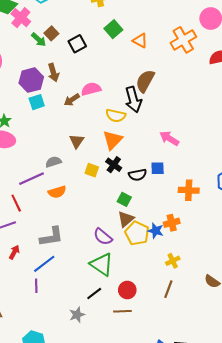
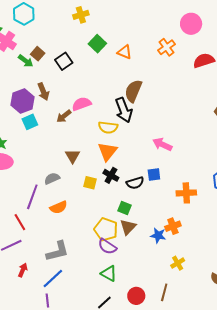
orange cross: (183, 40) -> (166, 47), size x0.7
purple line: (32, 179) -> (32, 197), turned -40
yellow pentagon: (137, 233) -> (106, 229), moved
green triangle: (102, 264) -> (109, 273), size x0.7
brown line: (168, 289) -> (164, 292), moved

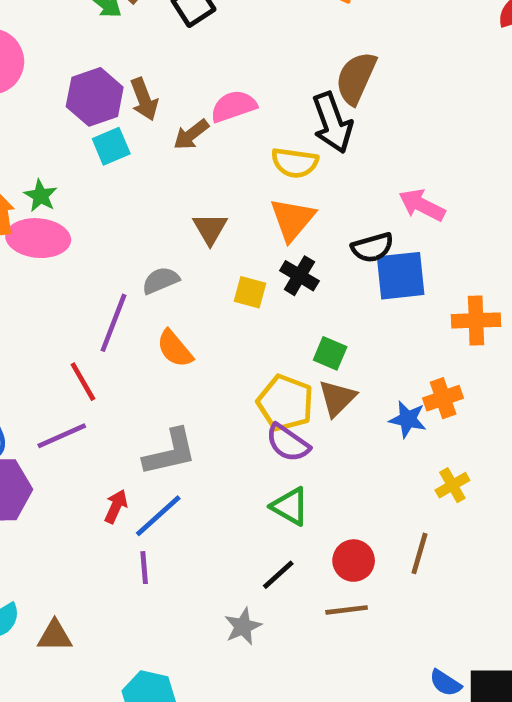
brown arrow: (43, 92) -> (144, 99), moved
blue square: (154, 175) -> (401, 276), size x1.6
black semicircle: (135, 183) -> (372, 247), moved
orange semicircle: (59, 207) -> (175, 349), turned 72
red arrow: (23, 270) -> (116, 506), moved

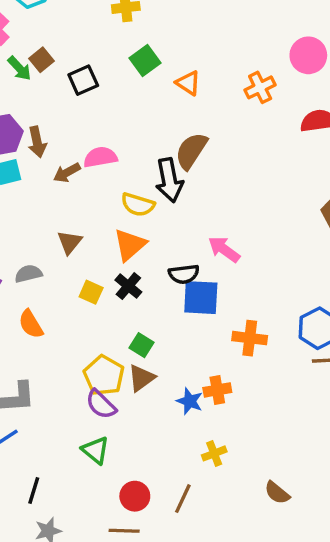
black line: (278, 575) -> (34, 491), moved, turned -40

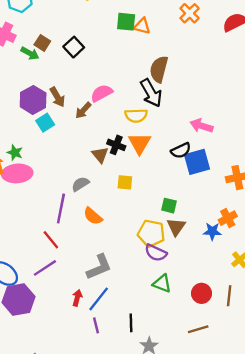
green square: (145, 61) -> (126, 22), moved, turned -30
black cross: (128, 286) -> (116, 145), moved
red circle: (135, 496) -> (202, 293), moved

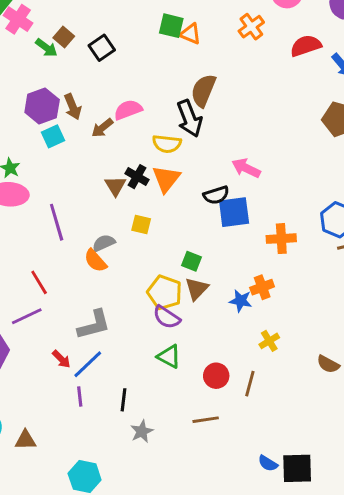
gray semicircle: (80, 184) -> (104, 243), moved
purple line: (61, 209) -> (57, 222), moved, turned -36
red arrow: (77, 298) -> (61, 359), turned 112

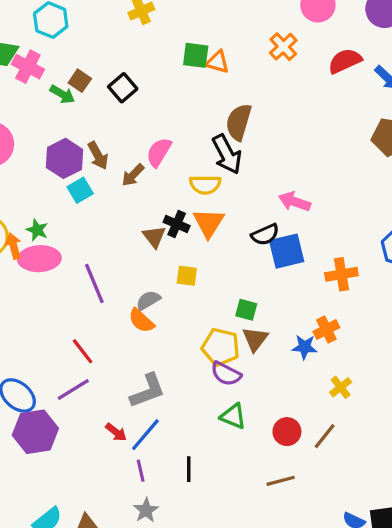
pink semicircle: (128, 110) -> (159, 152), turned -32
brown line: (250, 384) -> (325, 436), turned 30
gray star: (142, 431) -> (146, 510), moved

